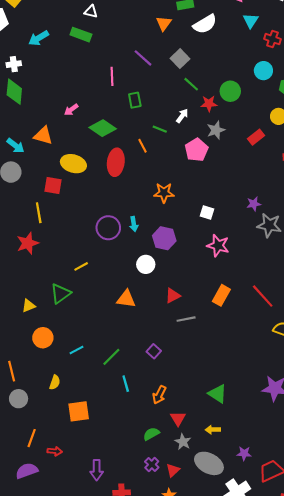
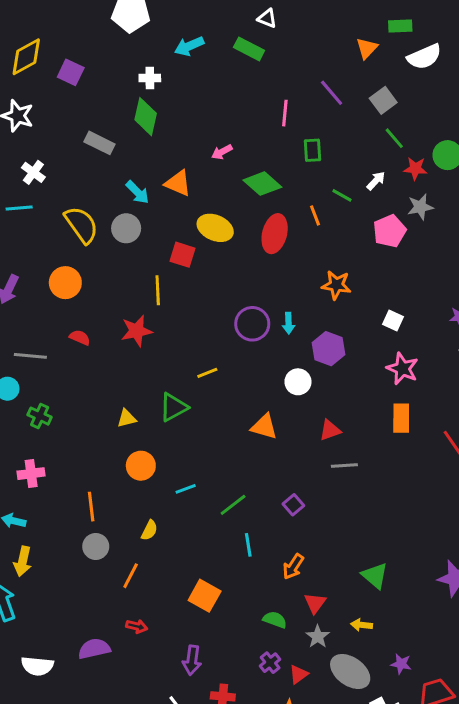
orange rectangle: (221, 295) -> (401, 418), moved, turned -36
orange square: (79, 411) -> (205, 596), moved, turned 30
green semicircle: (151, 434) -> (275, 620), turned 42
orange line: (32, 438) -> (131, 576), moved

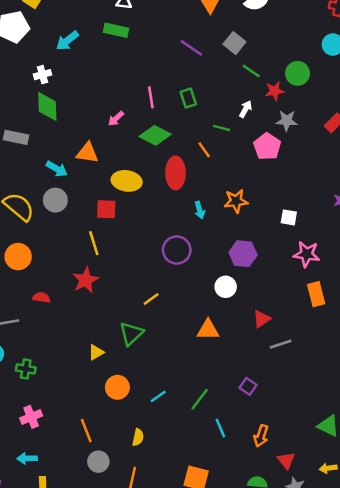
pink line: (285, 113) -> (151, 97), moved
gray star: (420, 207) -> (287, 121), turned 30
cyan arrow: (289, 323) -> (200, 210), moved

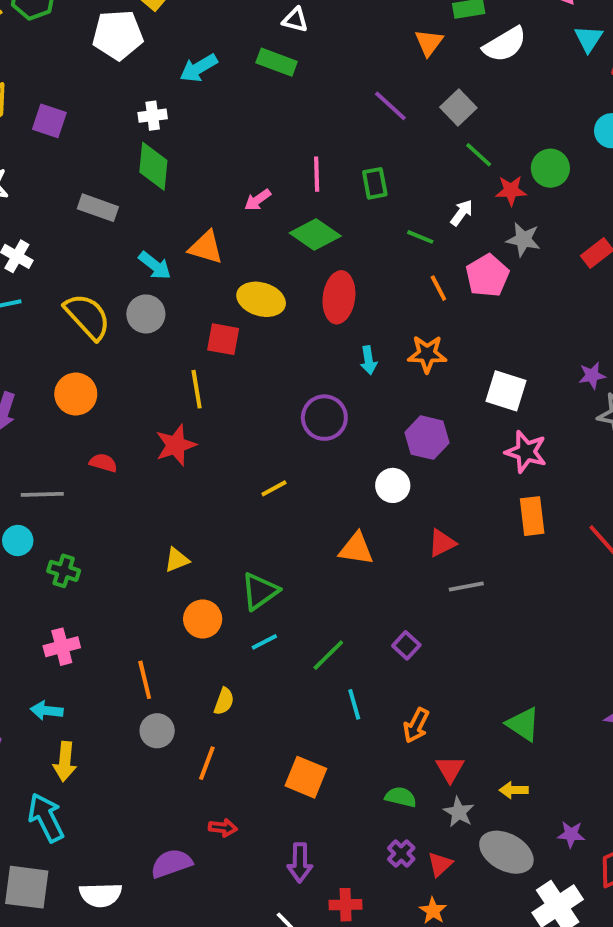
orange line: (204, 150) -> (438, 288), moved
white square: (289, 217) -> (506, 391), size x1.5
green triangle: (131, 333) -> (260, 591), moved

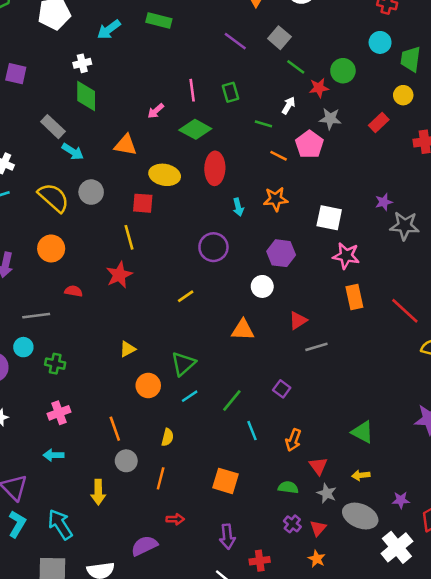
gray rectangle: (98, 208) -> (53, 127), turned 30
cyan arrow: (155, 266) -> (73, 152), moved
orange line: (438, 288) -> (279, 156), turned -30
yellow arrow: (65, 762) -> (98, 492), moved

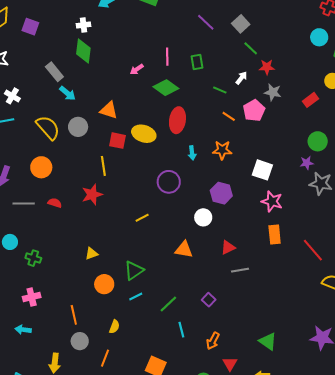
green circle: (343, 71) -> (318, 141), moved
orange triangle: (125, 145) -> (109, 110), moved
yellow ellipse: (165, 175) -> (144, 134), moved
gray line: (36, 316) -> (24, 204), moved

